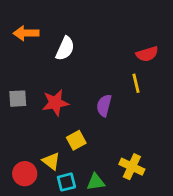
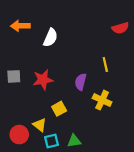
red semicircle: (147, 54) -> (120, 28), moved
yellow cross: (132, 167) -> (102, 100), moved

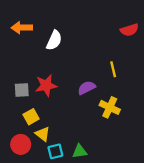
gray square: (14, 76) -> (22, 90), moved
purple semicircle: (81, 82) -> (87, 88), turned 49
yellow square: (59, 109) -> (31, 117), moved

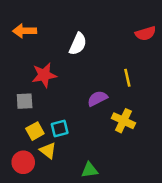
white semicircle: (54, 40) -> (78, 44), moved
red star: (46, 85) -> (44, 75), moved
cyan square: (55, 151) -> (60, 128), moved

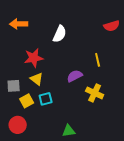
gray square: (25, 101) -> (14, 86), moved
yellow triangle: (48, 151) -> (37, 79), moved

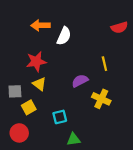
orange arrow: (19, 24) -> (40, 25), moved
cyan square: (46, 99) -> (60, 117), moved

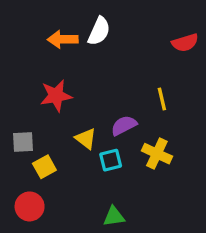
white semicircle: (64, 36) -> (99, 31), moved
yellow triangle: (39, 84) -> (86, 139), moved
cyan square: (60, 117) -> (111, 160), moved

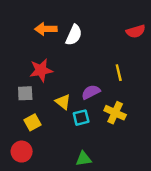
white semicircle: (99, 31) -> (74, 35), moved
gray square: (23, 142) -> (25, 93), moved

